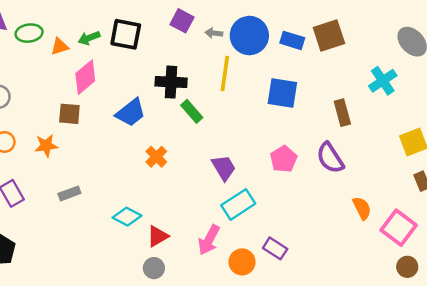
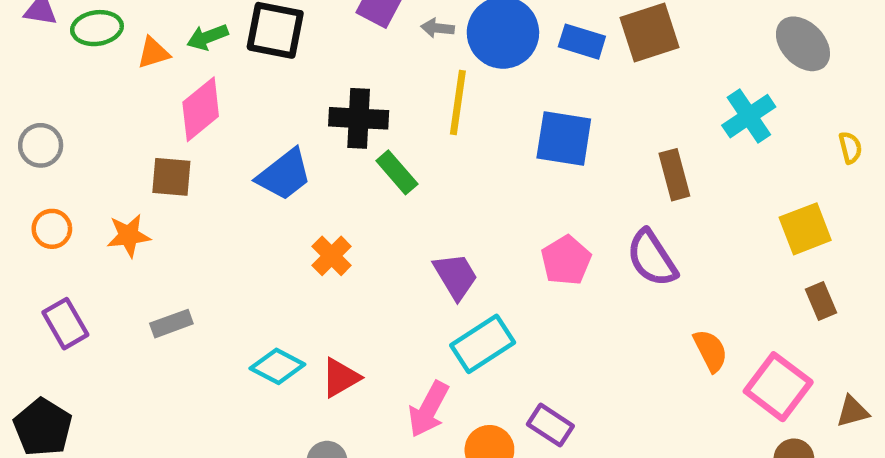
red triangle: (158, 236) -> (341, 378), moved

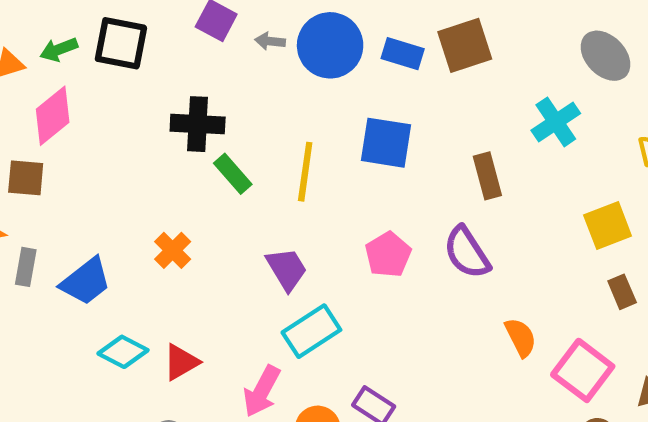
yellow line: (458, 102) -> (305, 172), moved
blue trapezoid: (284, 175) -> (86, 281), moved
gray rectangle: (171, 324) -> (26, 267), moved, turned -60

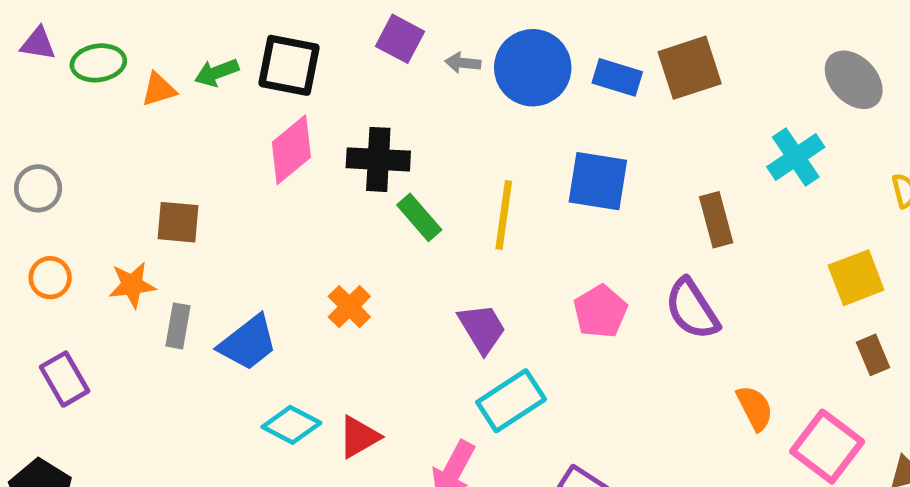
pink diamond: (53, 116) -> (291, 150), moved

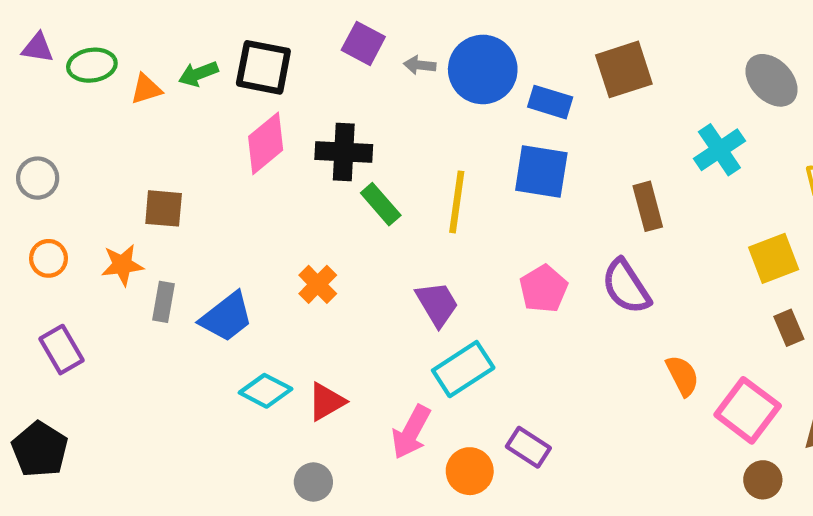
blue rectangle: (617, 77) -> (550, 102), moved

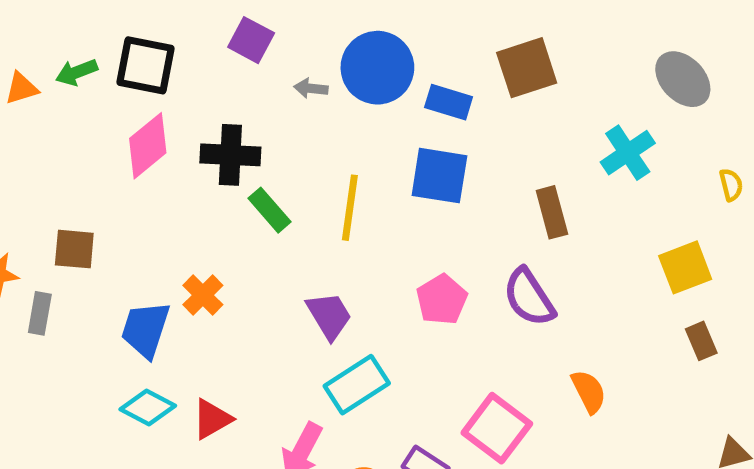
gray arrow: (420, 65) -> (311, 88), moved
brown square: (164, 208) -> (74, 249), moved
blue trapezoid: (227, 317) -> (145, 329), moved, turned 146
pink square: (748, 410) -> (497, 428), moved

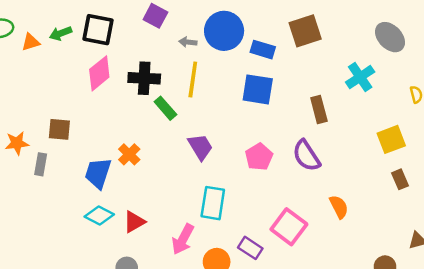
yellow line: (350, 208) -> (193, 80), moved
purple trapezoid: (329, 316) -> (200, 147), moved
cyan rectangle: (357, 385) -> (213, 203), turned -48

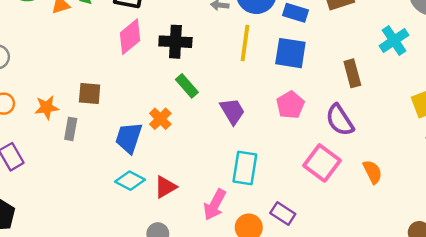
yellow line: (193, 80) -> (245, 43), moved
green rectangle: (165, 108) -> (187, 86), moved
pink pentagon: (259, 157) -> (290, 105), moved
pink square: (289, 227) -> (322, 163), moved

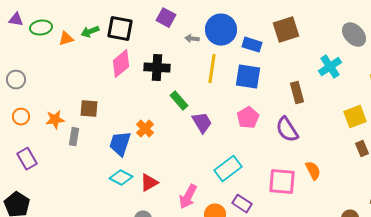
green rectangle: (187, 86) -> (179, 101), moved
pink square: (322, 163) -> (282, 182), moved, turned -32
cyan rectangle: (245, 168) -> (228, 169), moved, turned 44

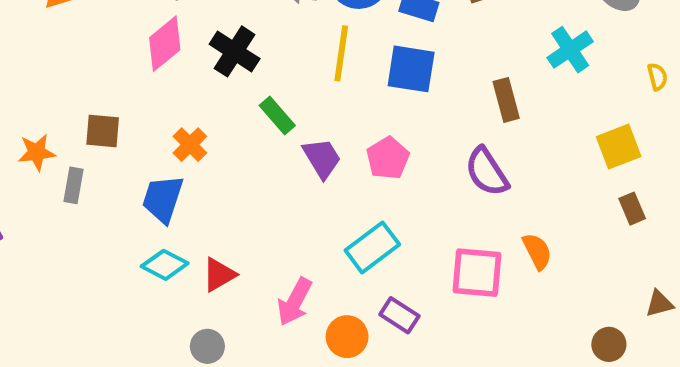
black cross: (157, 68) -> (235, 51), turned 30
pink pentagon: (248, 118) -> (388, 158), moved
orange cross: (145, 129) -> (190, 145), moved

